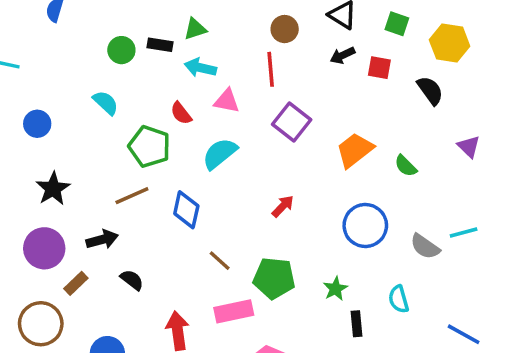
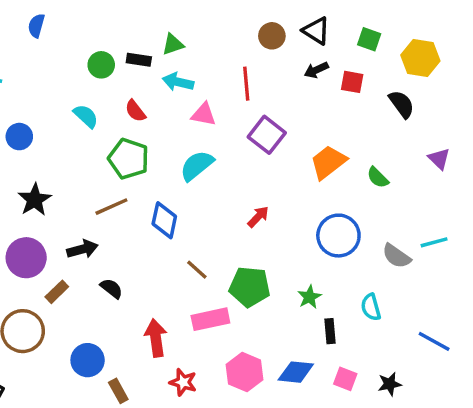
brown circle: (285, 29) -> (272, 36), moved
red semicircle: (181, 113) -> (135, 111), moved

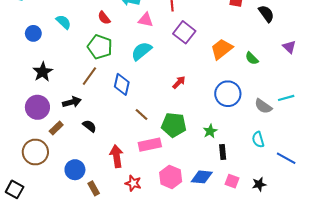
cyan semicircle: (86, 116) -> (63, 22), moved
brown line: (111, 207) -> (89, 76), turned -30
cyan semicircle: (371, 307) -> (258, 140), moved

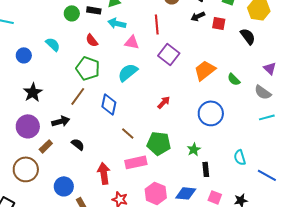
gray semicircle: (263, 106) -> (263, 92), moved

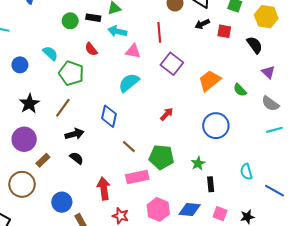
green pentagon: (88, 68) -> (71, 73), moved
purple triangle: (270, 68) -> (268, 72), moved
brown line: (78, 96) -> (63, 108), moved
black arrow: (61, 121) -> (74, 134), moved

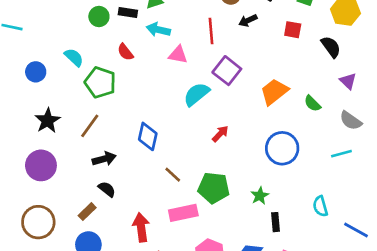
black arrow: (202, 24) -> (248, 20), moved
cyan semicircle: (129, 83) -> (196, 94), moved
cyan line: (275, 130) -> (341, 154), moved
brown rectangle: (43, 160) -> (87, 212), moved

